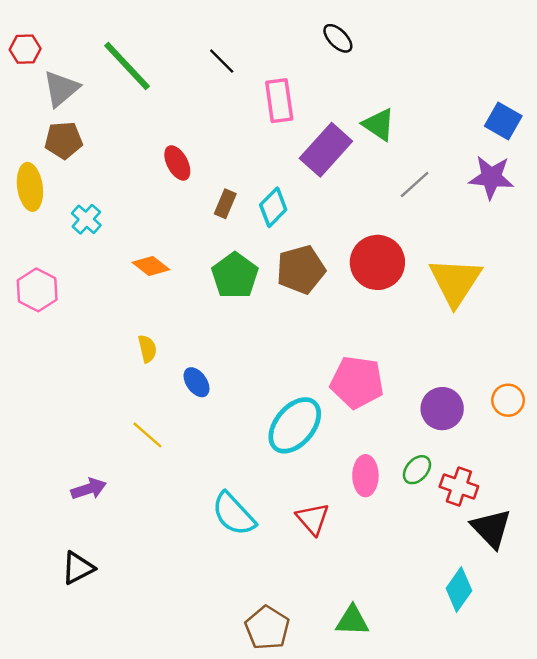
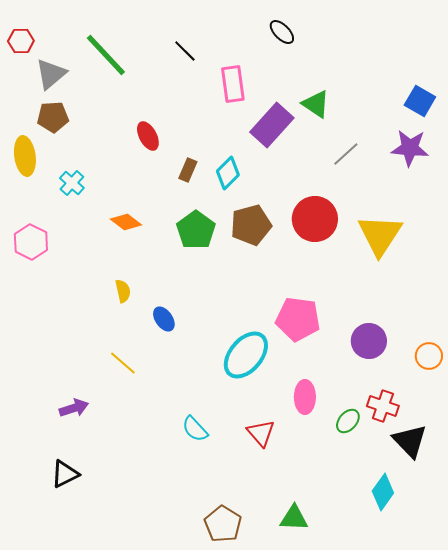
orange circle: (508, 400) -> (429, 356), moved
green ellipse: (417, 470) -> (348, 421), moved
cyan semicircle: (234, 514) -> (195, 429), size x0.7

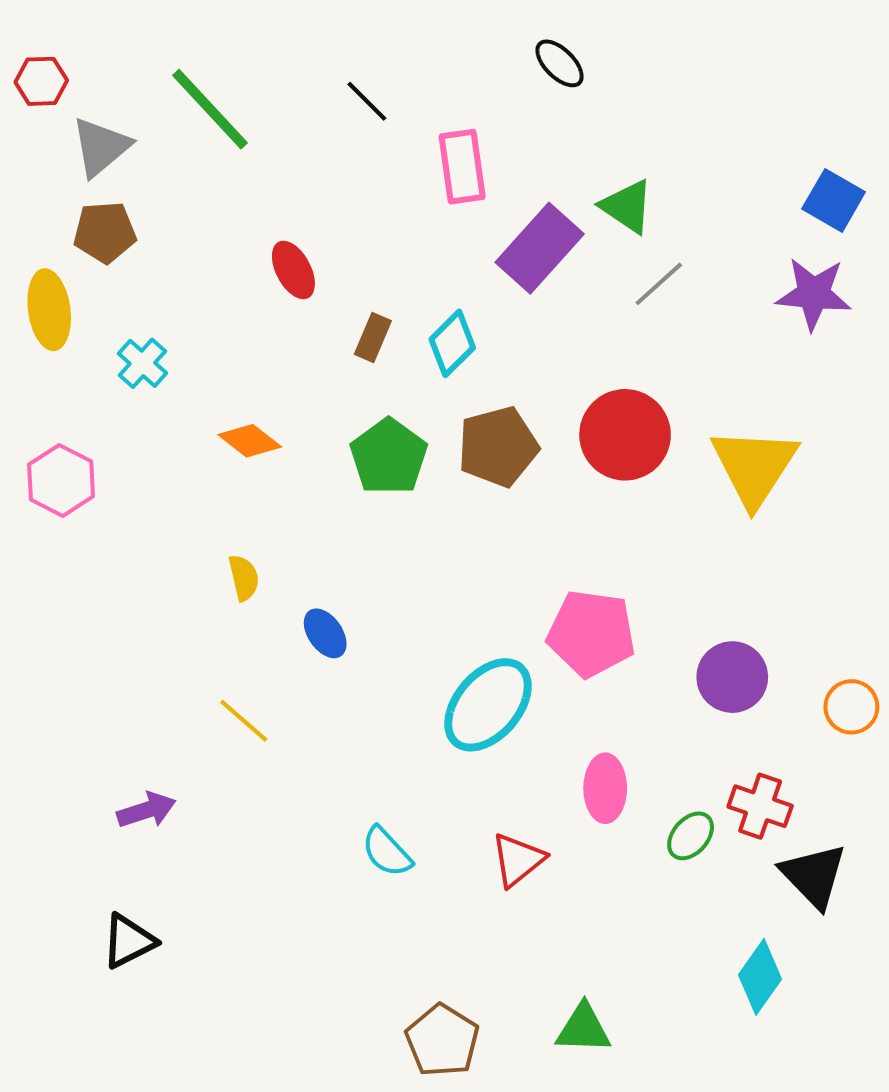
gray line: (346, 154) -> (659, 284), moved
red triangle: (261, 433) -> (518, 860), turned 32

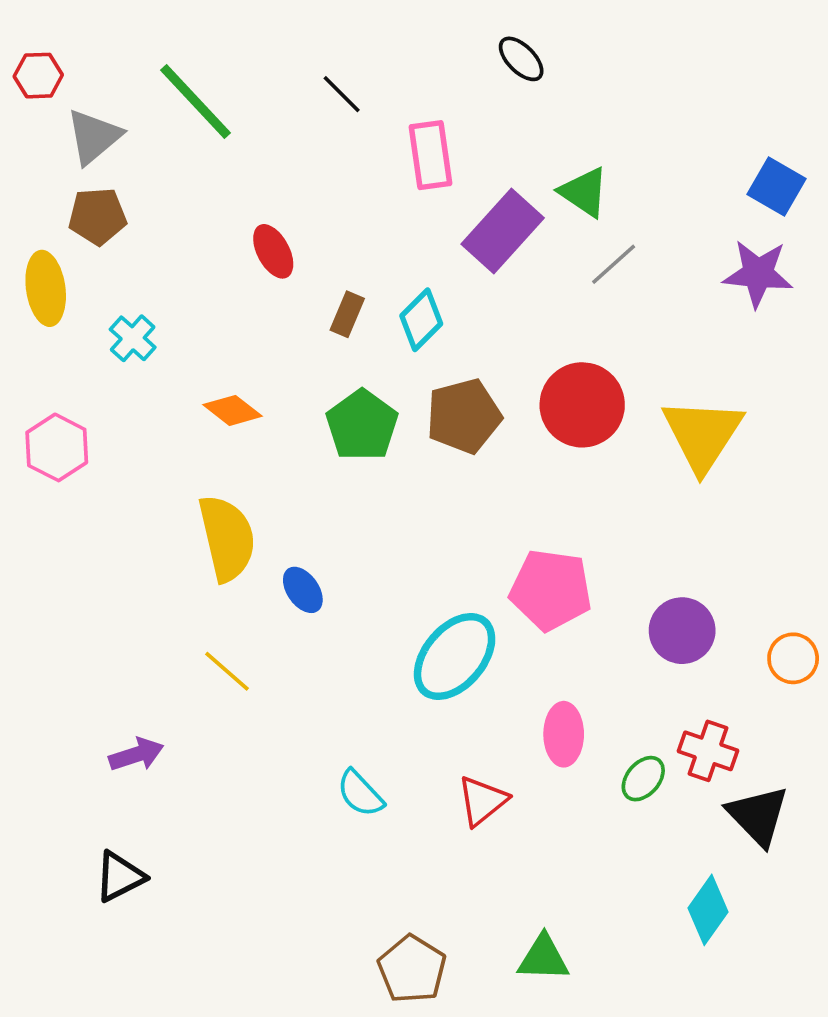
yellow semicircle: (244, 578) -> (227, 538), size x2.0

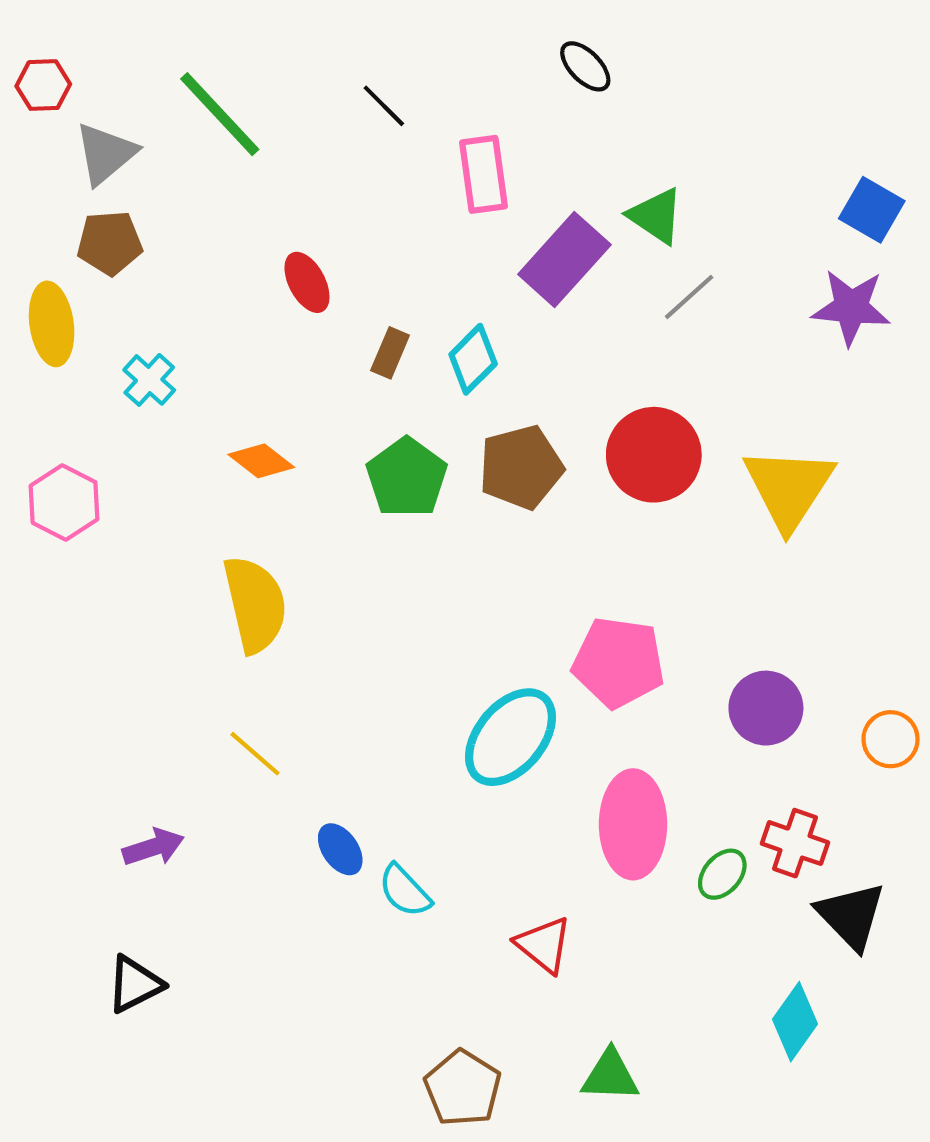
blue ellipse: (303, 590) -> (340, 849), moved
pink ellipse: (564, 734) -> (633, 824), size x1.5
red triangle: (482, 801) -> (544, 945), moved, turned -42

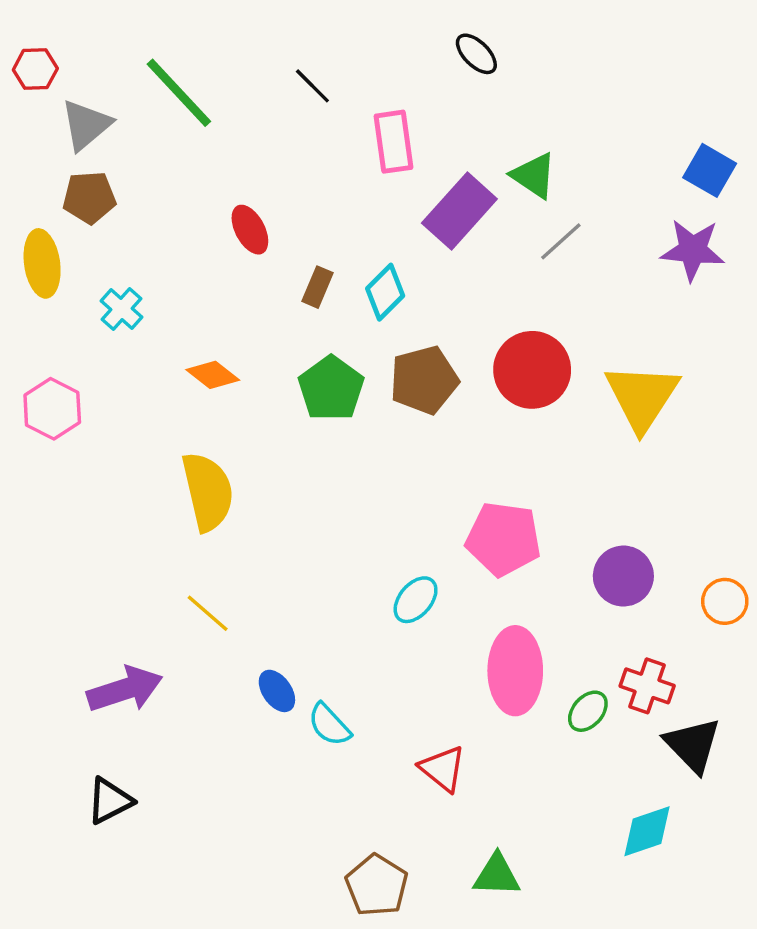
cyan ellipse: (510, 737) -> (416, 600), size x0.6
purple arrow: (153, 847) -> (125, 689), size x1.5
cyan diamond: (795, 1022) -> (647, 831), turned 36

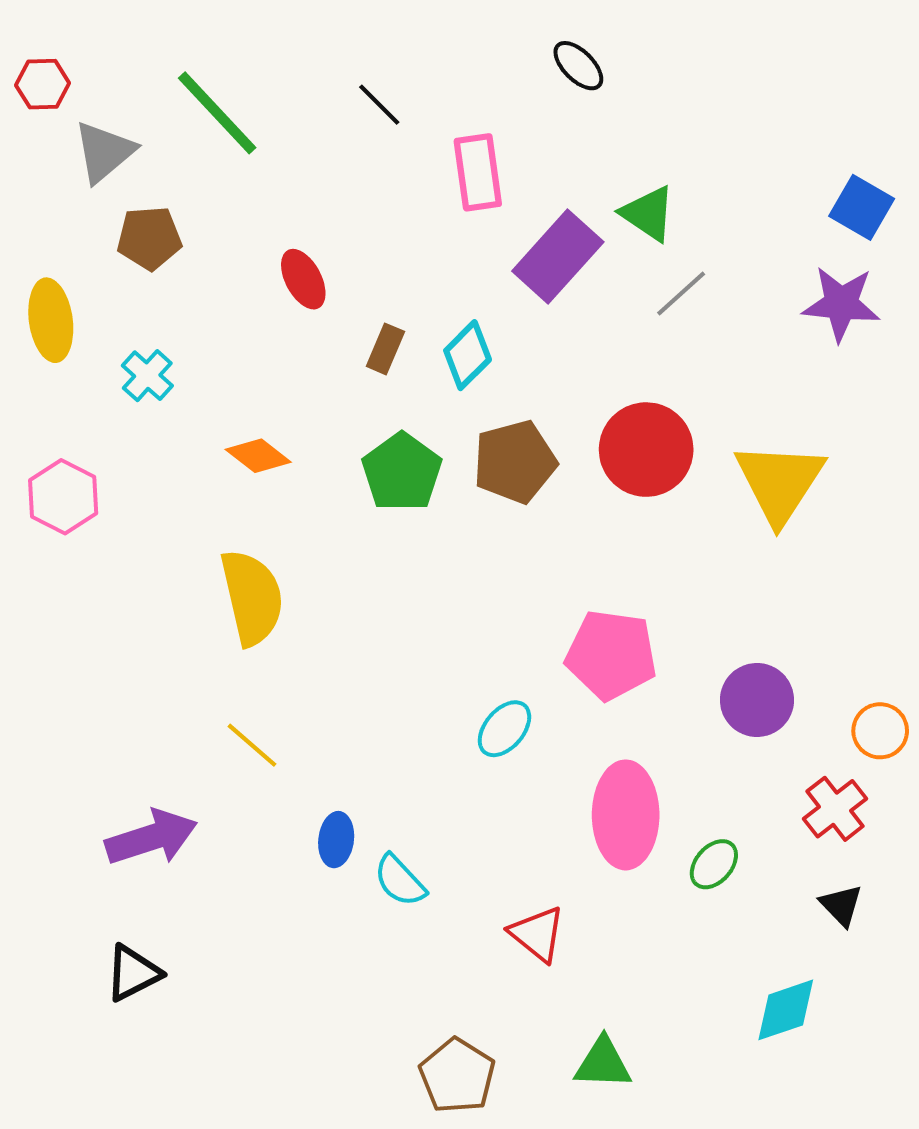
brown pentagon: (89, 197) -> (149, 238), moved
red cross: (647, 686) -> (835, 809), moved, turned 33
blue ellipse: (277, 691) -> (336, 840), turned 42
black triangle: (693, 745) -> (841, 905), size x0.6

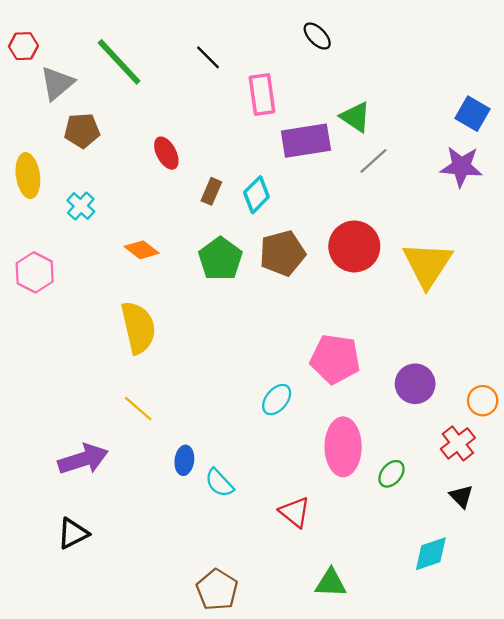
purple rectangle: (558, 257) -> (306, 141), turned 39
brown pentagon: (457, 1076) -> (217, 590), moved

